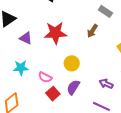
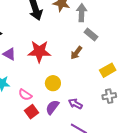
purple arrow: (106, 84) -> (75, 104), moved

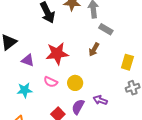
yellow rectangle: (108, 70) -> (127, 62), turned -35
pink semicircle: (25, 95) -> (51, 82), moved

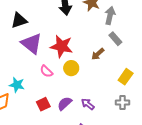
purple triangle: (28, 60) -> (32, 44), size x1.6
yellow circle: (75, 83) -> (71, 68), moved
cyan star: (25, 90) -> (17, 85), moved

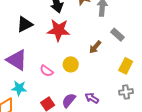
black triangle: (19, 20) -> (25, 24), moved
gray rectangle: (115, 39) -> (117, 35), moved
purple triangle: (32, 44) -> (17, 60), moved
red star: (62, 46) -> (59, 30), moved

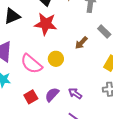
pink semicircle: (47, 71) -> (31, 64), size x1.6

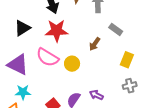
pink semicircle: (31, 64) -> (47, 57), moved

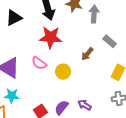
black triangle: (22, 28) -> (14, 18), moved
pink semicircle: (47, 57) -> (39, 63), size x0.7

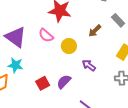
purple arrow: (85, 105) -> (89, 65), moved

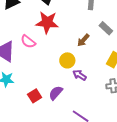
pink semicircle: (46, 35) -> (28, 42), moved
yellow circle: (69, 46) -> (67, 60), moved

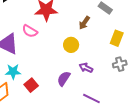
purple arrow: (80, 75) -> (86, 68), moved
red square: (35, 96) -> (31, 85), moved

